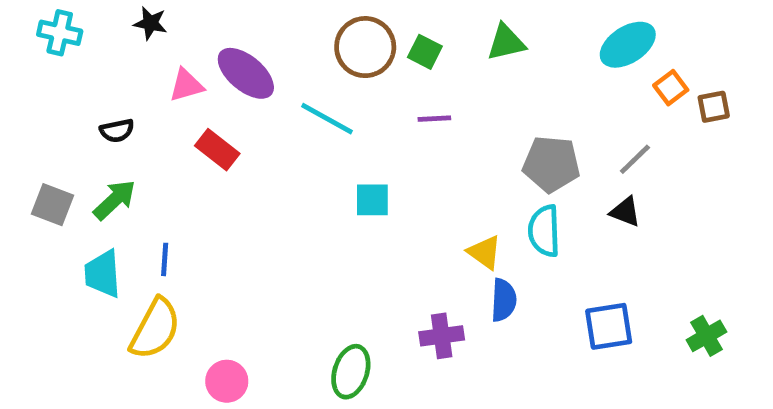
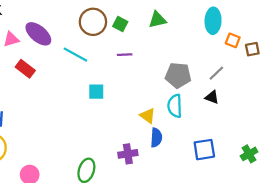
cyan ellipse: (628, 45) -> (213, 21), turned -55
orange square: (671, 88) -> (233, 40), turned -32

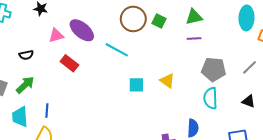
purple line: (125, 55) -> (194, 39), moved
black triangle: (212, 97) -> (249, 101), moved
yellow triangle: (148, 116) -> (167, 81), moved

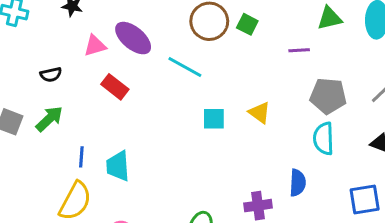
green triangle: (194, 17) -> (330, 18), moved
cyan trapezoid: (20, 117) -> (118, 166), moved

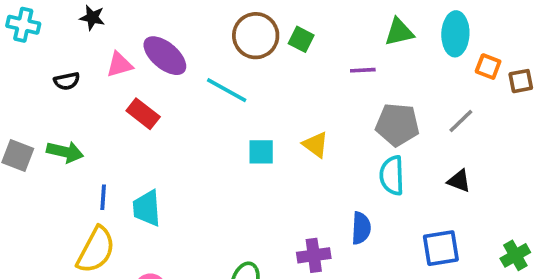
black semicircle: (51, 75) -> (67, 81), moved
green arrow: (49, 119) -> (65, 152), turned 56

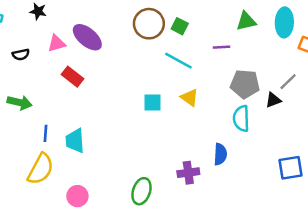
cyan line: (227, 90) -> (178, 61), moved
black triangle: (459, 181) -> (273, 100), moved, turned -42
blue square: (441, 248) -> (290, 168), moved

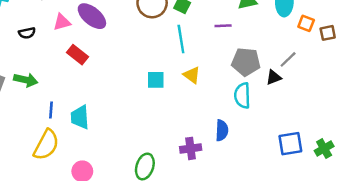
cyan line: (178, 61) -> (181, 39), turned 52

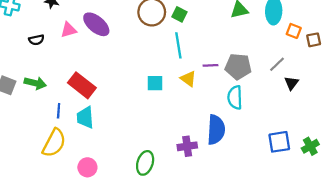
purple line: (223, 26) -> (210, 65), moved
red rectangle: (77, 55) -> (82, 85), moved, size x1.4
black triangle: (274, 77) -> (291, 83), moved, turned -32
blue semicircle: (222, 130) -> (216, 130), size x1.5

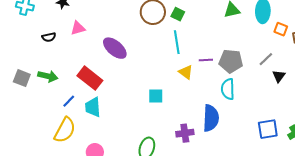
purple ellipse: (96, 24) -> (115, 48), moved
cyan square: (155, 83) -> (156, 96), moved
blue line: (59, 111) -> (69, 101), turned 40

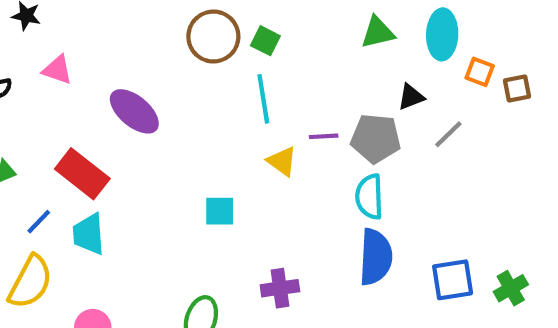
pink triangle: (78, 28) -> (57, 70), turned 35
black triangle: (279, 76) -> (411, 97), moved, turned 32
blue semicircle: (211, 118) -> (376, 257), moved

